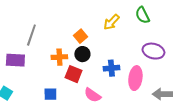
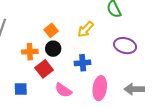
yellow arrow: (111, 22) -> (86, 29), moved
red square: (73, 74) -> (44, 69), turned 30
pink ellipse: (135, 78) -> (100, 88), moved

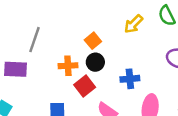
yellow arrow: (86, 29) -> (133, 24), moved

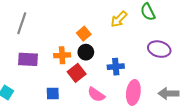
gray line: (35, 40) -> (22, 23), moved
purple rectangle: (16, 69) -> (28, 59), moved

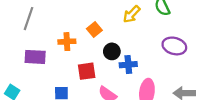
black circle: (86, 52) -> (112, 51), moved
orange cross: (62, 55) -> (67, 42), moved
red square: (77, 73) -> (87, 71), turned 30

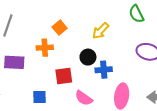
yellow arrow: (132, 14) -> (101, 31), moved
orange square: (94, 30) -> (60, 28), moved

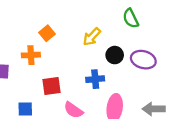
black circle: (88, 57) -> (115, 55), moved

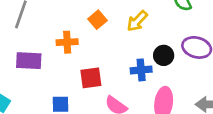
orange square: (47, 33) -> (98, 20), moved
black circle: (115, 55) -> (164, 55), moved

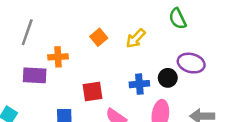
orange cross: (67, 42) -> (58, 57), moved
black circle: (164, 55) -> (168, 78), moved

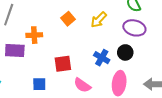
purple ellipse: (191, 63) -> (134, 28), moved
blue cross: (139, 84) -> (102, 58), turned 35

